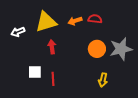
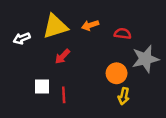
red semicircle: (95, 19) -> (123, 34), moved
red arrow: (52, 47) -> (62, 56), turned -128
orange circle: (97, 49) -> (117, 73), moved

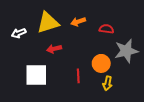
red arrow: (62, 56) -> (54, 49), turned 32
white square: (42, 87) -> (36, 75), size x1.6
red line: (64, 95) -> (78, 76), moved

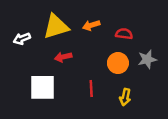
gray star: (126, 51) -> (147, 59), size x0.7
orange circle: (101, 63) -> (118, 63), moved

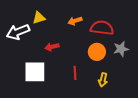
yellow triangle: (56, 27) -> (39, 18), moved, size x0.6
red semicircle: (124, 34) -> (102, 28), size x1.6
white arrow: (22, 39) -> (18, 32), size x1.6

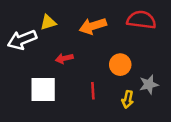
orange arrow: (75, 21) -> (93, 26), size x1.5
red semicircle: (102, 28) -> (141, 20), moved
gray star: (121, 49) -> (149, 84), moved

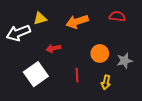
red semicircle: (141, 20) -> (117, 16), size x0.7
gray star: (149, 84) -> (125, 61), moved
white square: (43, 89) -> (36, 74), turned -35

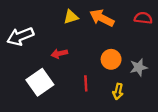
red semicircle: (117, 16) -> (143, 18), moved
yellow triangle: (40, 18) -> (71, 17), moved
orange arrow: (77, 22) -> (102, 18), moved, turned 45

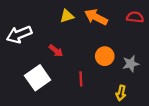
red arrow: (59, 54) -> (56, 51), turned -128
yellow arrow: (118, 91) -> (121, 93), moved

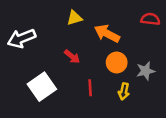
orange arrow: (96, 17) -> (107, 34), moved
red arrow: (56, 51) -> (72, 56), moved
yellow arrow: (121, 93) -> (124, 91), moved

